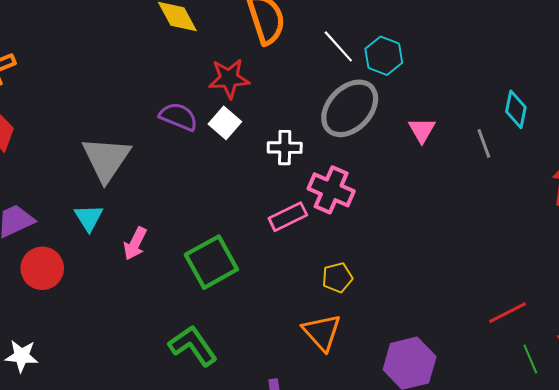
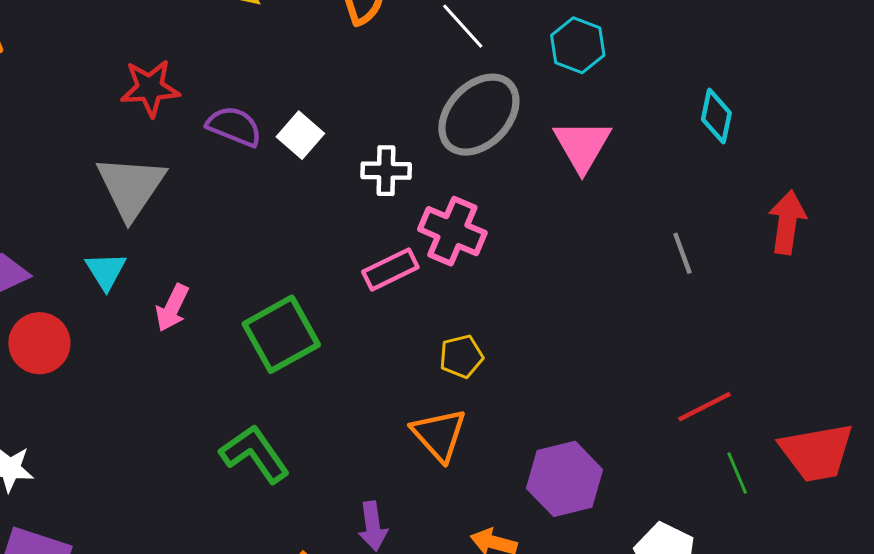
cyan hexagon: (384, 56) -> (578, 45), moved
red star: (229, 78) -> (150, 88), moved
pink triangle: (422, 130) -> (582, 146), size x1.5
gray line: (484, 143) -> (682, 253), moved

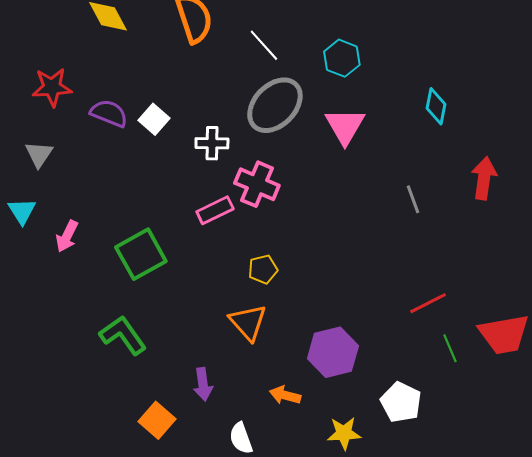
gray triangle: (131, 187) -> (39, 154), size x0.6

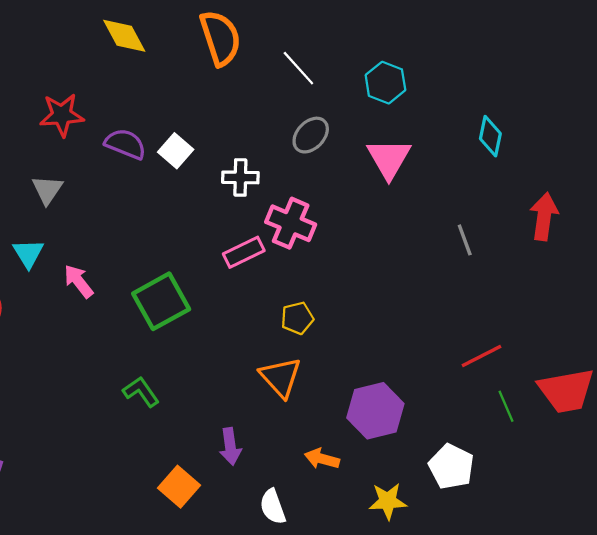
gray ellipse: (275, 105) -> (311, 135), size x0.6
pink arrow: (67, 236) -> (79, 281), turned 116
green L-shape: (123, 335) -> (141, 392), size x0.7

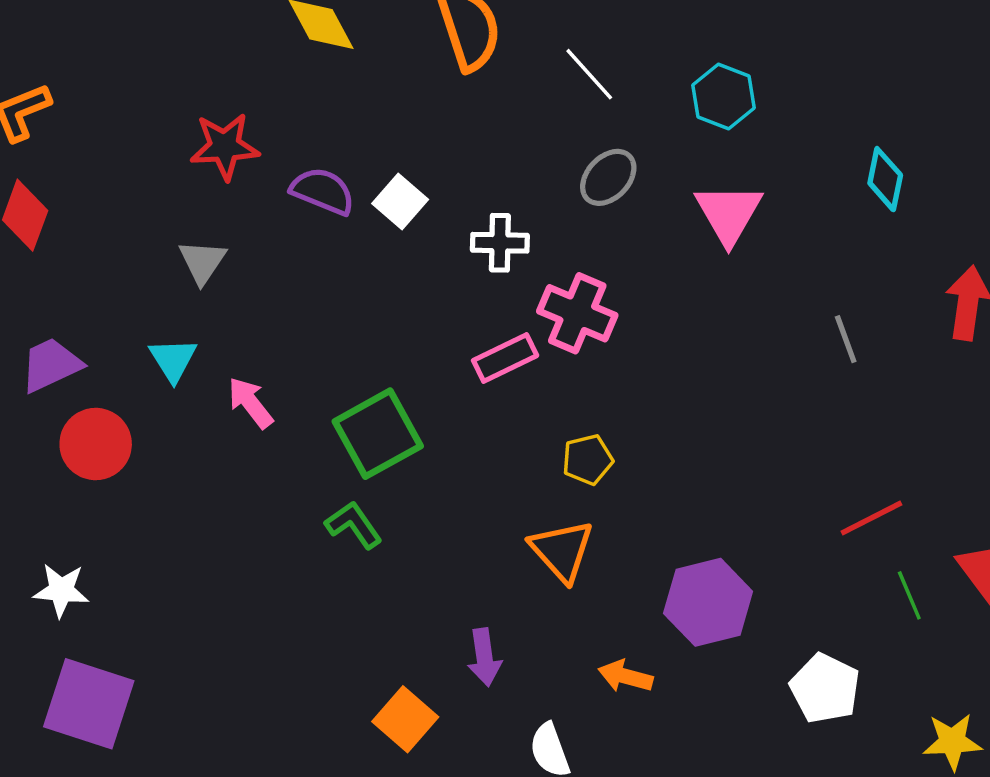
green L-shape: (141, 392) -> (354, 525), moved
yellow star: (388, 501) -> (952, 742), moved

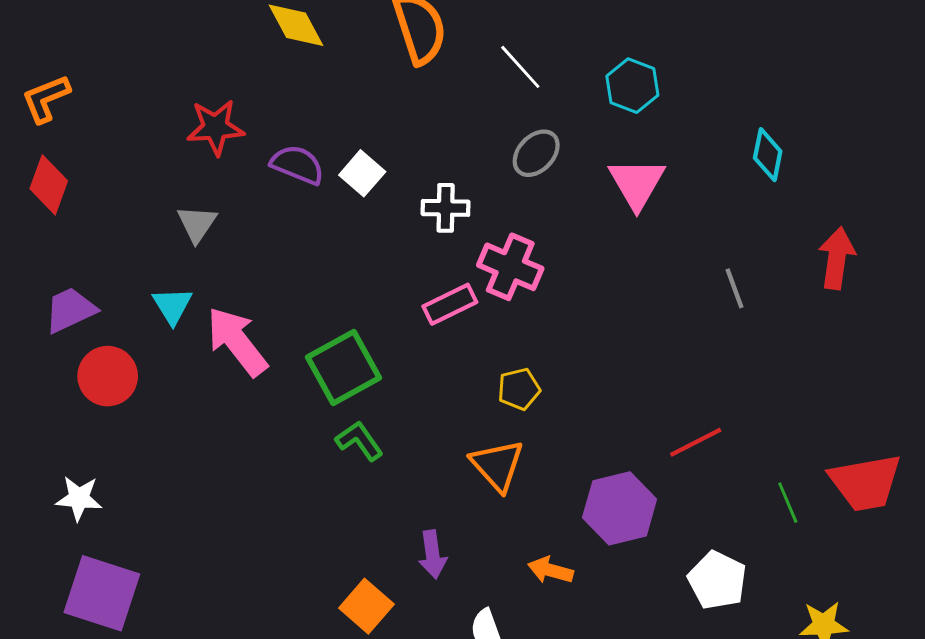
pink arrow: (250, 403) -> (237, 342), size x1.6
red line: (871, 518) -> (696, 442), moved
green L-shape: (354, 525) -> (359, 441), moved

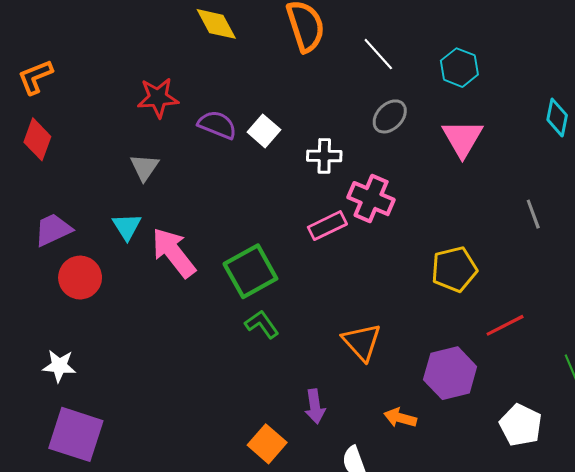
yellow pentagon: (519, 389) -> (454, 269), moved, size x1.5

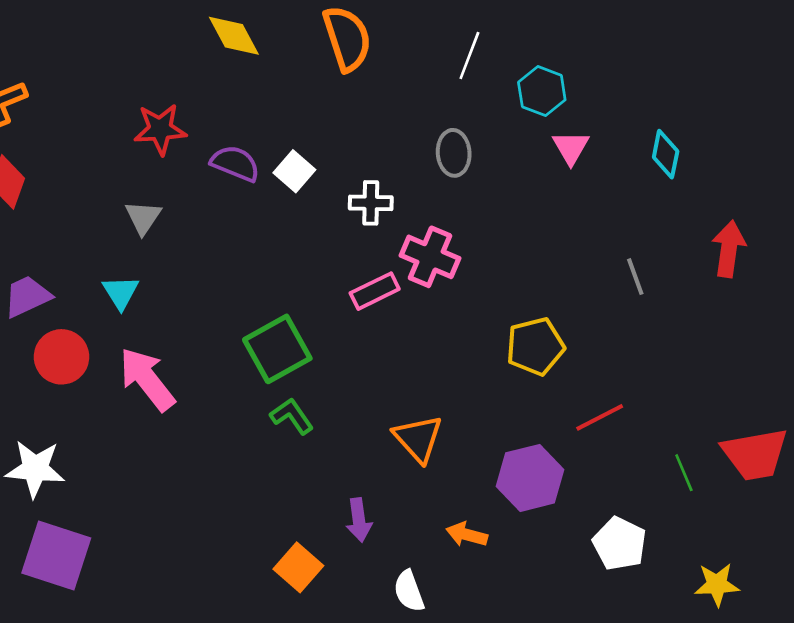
white line: (378, 54) -> (469, 55), moved, turned 63
gray ellipse: (390, 116) -> (454, 153), turned -48
pink triangle: (462, 138) -> (571, 148), moved, size x0.7
pink arrow: (174, 253) -> (147, 379), moved
white star: (59, 366) -> (35, 469), size x1.4

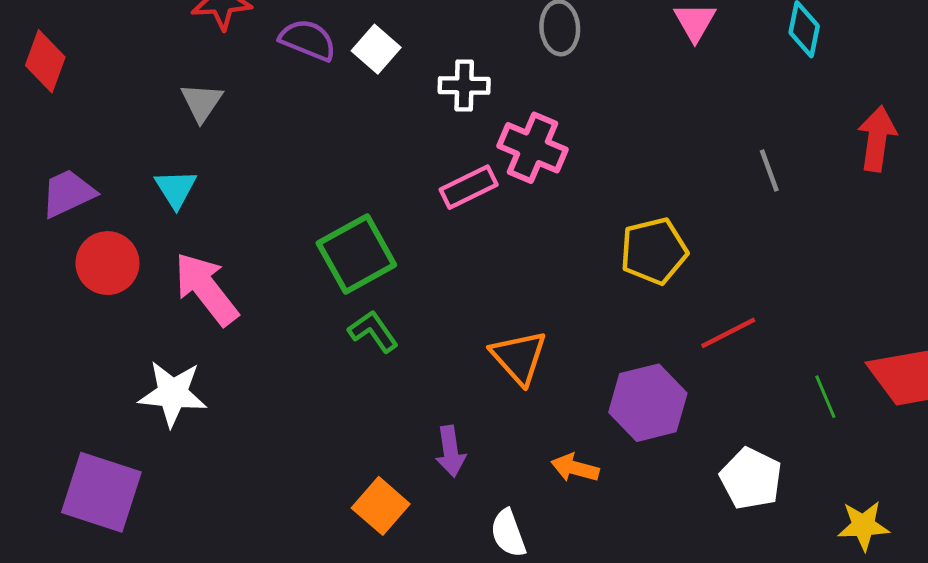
white star: (35, 469) -> (173, 394), moved

